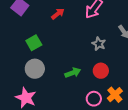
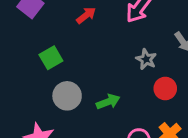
gray circle: (35, 69) -> (67, 96), moved
red circle: (101, 71) -> (165, 89), moved

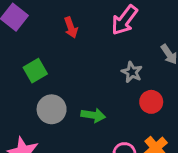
red arrow: (86, 15) -> (71, 28), turned 108
green arrow: (108, 102) -> (93, 115), turned 30

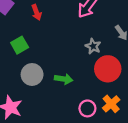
red arrow: (71, 28) -> (37, 12), moved
red circle: (151, 102) -> (108, 69), size x1.5

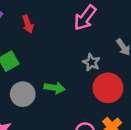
green arrow: (64, 79) -> (55, 88), moved

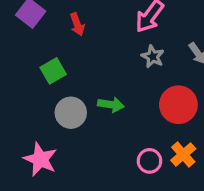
gray star: (91, 62) -> (153, 56), moved

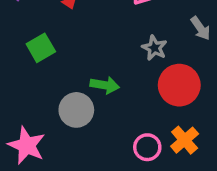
gray star: (153, 56) -> (154, 48), moved
gray circle: (71, 113) -> (76, 110), moved

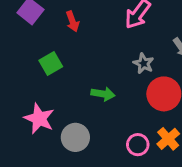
gray circle: (76, 110) -> (75, 137), moved
pink star: (27, 145) -> (39, 119), moved

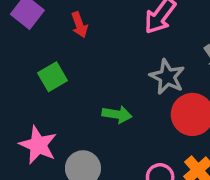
gray star: (144, 63) -> (167, 77), size x1.4

